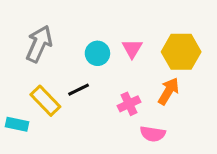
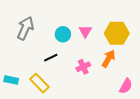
yellow rectangle: (45, 101) -> (40, 83), moved
pink semicircle: (153, 134) -> (126, 86), moved, turned -70

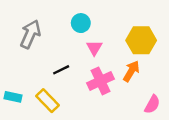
pink triangle: (85, 31) -> (94, 48), moved
cyan circle: (63, 34) -> (81, 23), moved
pink cross: (83, 67) -> (101, 81), size x1.5

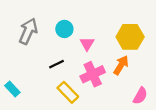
cyan circle: (81, 23) -> (64, 29), moved
cyan rectangle: (13, 97) -> (12, 89), turned 35
yellow rectangle: (48, 101) -> (68, 92), moved

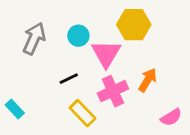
yellow hexagon: (130, 37) -> (134, 25), moved
pink triangle: (87, 44) -> (106, 54), size x1.6
pink semicircle: (140, 96) -> (171, 117), turned 30

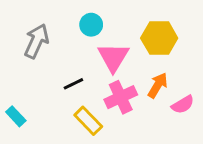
yellow hexagon: (134, 25) -> (159, 38), moved
cyan circle: (78, 36) -> (91, 25), moved
pink semicircle: (171, 117) -> (183, 105), moved

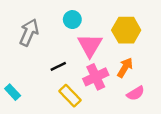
pink semicircle: (183, 105) -> (136, 93), moved

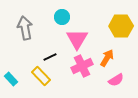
yellow hexagon: (126, 30) -> (121, 26), moved
gray arrow: (29, 32) -> (25, 28), turned -35
yellow rectangle: (70, 96) -> (41, 76), moved

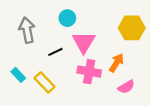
black line: (50, 57) -> (55, 52), moved
pink cross: (82, 66) -> (89, 72), turned 35
cyan rectangle: (11, 79) -> (18, 75), moved

